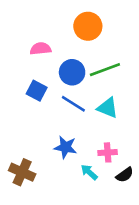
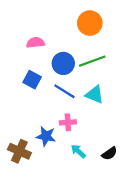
orange circle: (88, 26) -> (90, 23), moved
blue star: (66, 147) -> (46, 136), moved
pink cross: (108, 152) -> (68, 122), moved

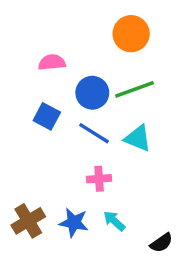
blue star: (46, 136) -> (74, 223), moved
brown cross: (19, 151) -> (28, 221), turned 35
black semicircle: (109, 154) -> (161, 243), moved

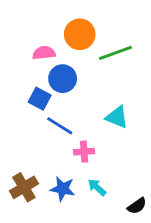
orange circle: (131, 34) -> (80, 34), moved
green line: (134, 89) -> (115, 53), moved
blue circle: (92, 93) -> (63, 79), moved
blue line: (94, 133) -> (60, 126), moved

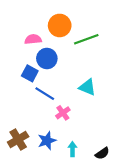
pink cross: (84, 152) -> (63, 113), turned -32
cyan arrow: (97, 187) -> (72, 149), moved, turned 48
blue star: (63, 189) -> (47, 141), turned -30

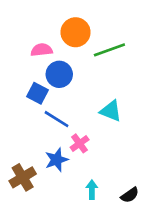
blue star: (47, 141) -> (57, 160), moved

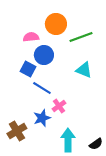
cyan triangle: (111, 111) -> (84, 70), moved
cyan arrow: (92, 190) -> (68, 140), size x1.6

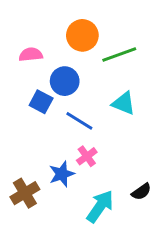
pink semicircle: (31, 37) -> (31, 55), moved
blue line: (42, 88) -> (79, 121), moved
cyan arrow: (68, 140) -> (100, 206), turned 35
black semicircle: (96, 144) -> (141, 192), moved

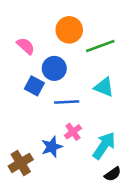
pink semicircle: (31, 55) -> (26, 46), turned 48
blue line: (79, 121) -> (67, 102), turned -35
black semicircle: (141, 192) -> (113, 174), moved
cyan arrow: (100, 206) -> (104, 146), moved

